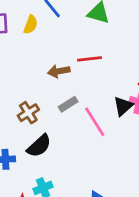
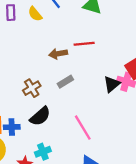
yellow semicircle: (31, 25) -> (35, 14), turned 119
pink line: (95, 122) -> (83, 128), moved

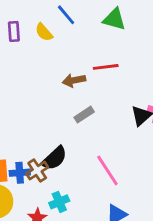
brown cross: (32, 88) -> (37, 171), moved

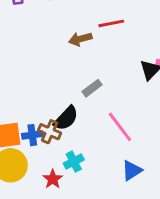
gray rectangle: (84, 115) -> (92, 88), moved
brown cross: (37, 171) -> (50, 132), turned -30

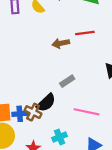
pink line: (120, 127) -> (86, 112), turned -45
cyan cross: (74, 162) -> (60, 137), moved

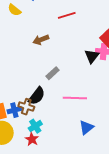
red line: (85, 33) -> (67, 15), moved
cyan cross: (60, 137) -> (35, 126), moved

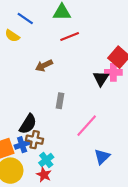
gray rectangle: (53, 73) -> (60, 101), turned -32
black semicircle: (37, 96) -> (28, 124), moved
pink line: (75, 98) -> (87, 126), turned -45

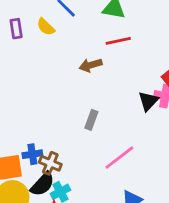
brown arrow: (44, 65) -> (91, 65), moved
black semicircle: (28, 124) -> (42, 184), moved
blue cross: (22, 145) -> (32, 154), moved

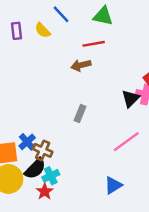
red line: (118, 41) -> (94, 44), moved
blue cross: (32, 154) -> (27, 142), turned -35
pink line: (119, 158) -> (126, 142), moved

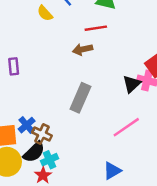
purple rectangle: (16, 31) -> (14, 66), moved
gray rectangle: (80, 114) -> (80, 98), size x1.6

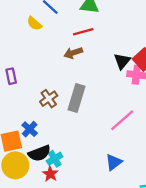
black triangle: (132, 84) -> (122, 61), moved
brown cross: (42, 134) -> (49, 99), moved, turned 36
black semicircle: (34, 152) -> (39, 153), turned 30

